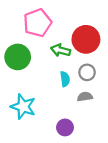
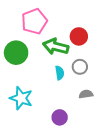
red circle: (86, 39) -> (79, 36), size x0.7
green arrow: (61, 50) -> (56, 47), size x1.4
gray semicircle: (85, 97) -> (86, 94), moved

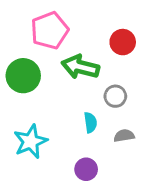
red circle: (79, 36) -> (123, 42), moved
cyan semicircle: (60, 73) -> (90, 122), moved
cyan star: (21, 98) -> (31, 142), turned 30

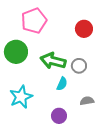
green arrow: (80, 67) -> (53, 61), moved
cyan semicircle: (90, 122) -> (62, 84), turned 32
gray semicircle: (124, 136) -> (87, 101), moved

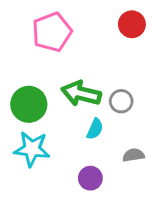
red circle: (84, 29) -> (132, 24), moved
green circle: (16, 52) -> (29, 104), moved
cyan star: (21, 97) -> (32, 149), turned 30

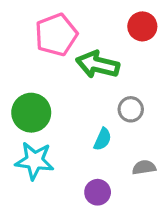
green arrow: (81, 94) -> (98, 65), moved

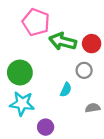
red circle: (142, 26) -> (92, 44), moved
pink pentagon: (56, 35) -> (36, 22), turned -30
purple circle: (98, 192) -> (46, 127), moved

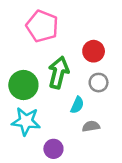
green arrow: (63, 41) -> (58, 72), moved, turned 90
red circle: (92, 44) -> (94, 51), moved
gray semicircle: (93, 108) -> (91, 126), moved

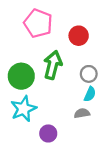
red circle: (94, 51) -> (79, 36), moved
cyan semicircle: (77, 105) -> (90, 94), moved
cyan star: (26, 121) -> (24, 109), turned -30

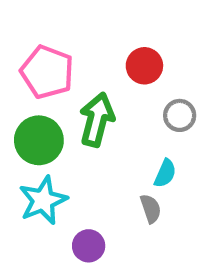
pink pentagon: (38, 23) -> (47, 72), moved
gray circle: (89, 74) -> (180, 115), moved
gray semicircle: (82, 113) -> (151, 209), turned 80

